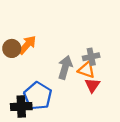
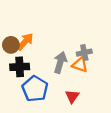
red triangle: (92, 85) -> (72, 96), moved
black cross: (21, 107) -> (20, 67), moved

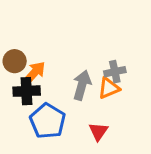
orange arrow: (25, 42) -> (34, 73), moved
orange triangle: (80, 65) -> (109, 88), turned -42

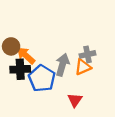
orange arrow: (34, 73) -> (26, 56), turned -90
blue pentagon: (48, 121) -> (42, 78), moved

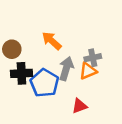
orange arrow: (26, 56) -> (52, 41), moved
red triangle: (75, 100) -> (79, 106), turned 35

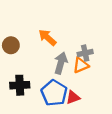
black cross: (21, 73) -> (20, 85), moved
blue pentagon: (44, 83) -> (54, 93), moved

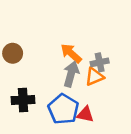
orange arrow: (47, 38) -> (71, 53), moved
red triangle: (73, 97) -> (85, 114), turned 32

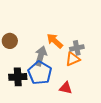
gray arrow: (71, 74) -> (41, 56), moved
blue pentagon: (63, 109) -> (40, 73), moved

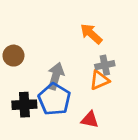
orange arrow: (55, 41) -> (91, 34), moved

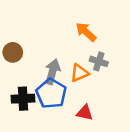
gray cross: (105, 65) -> (99, 61), turned 30
orange triangle: (99, 80) -> (79, 73), moved

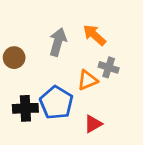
gray arrow: (53, 72) -> (58, 42), moved
red triangle: (85, 113) -> (93, 124), turned -42

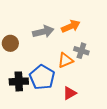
orange arrow: (94, 35) -> (71, 26), turned 114
gray arrow: (58, 42) -> (43, 32), turned 60

